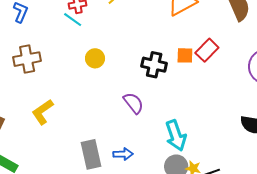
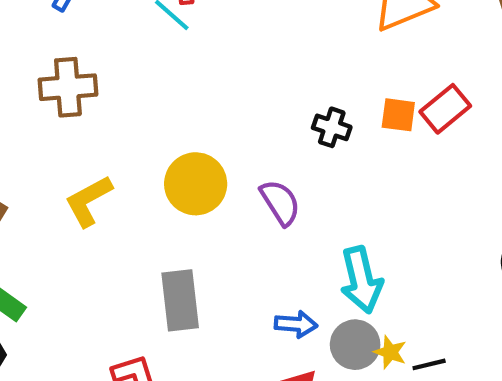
yellow circle: (95, 58) -> (196, 184), moved, size x1.5
black cross: (154, 65) -> (332, 127), size x0.7
blue arrow: (123, 154) -> (296, 324), moved

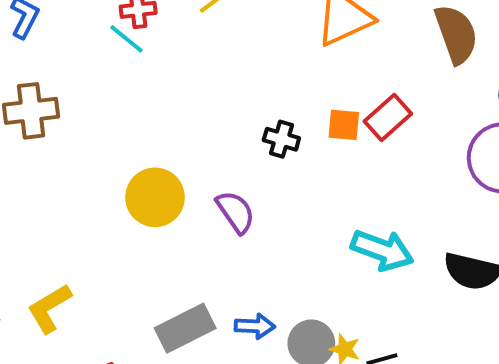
yellow L-shape: (89, 201) -> (49, 308), moved
cyan arrow: (361, 280) -> (382, 250), moved, turned -54
gray rectangle: (180, 300) -> (185, 328), moved, turned 72

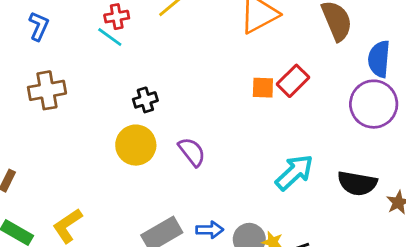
black cross: (281, 139) -> (145, 100), moved, turned -30
cyan arrow: (382, 250) -> (294, 172), turned -60

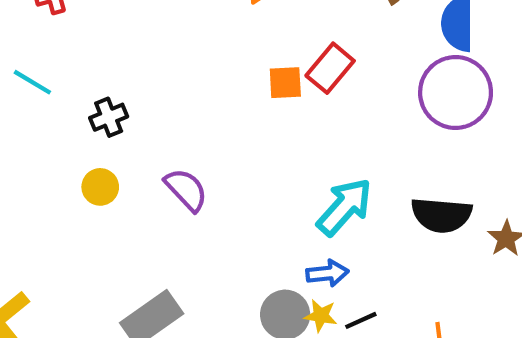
cyan line: (110, 37) -> (32, 82), moved
yellow circle: (136, 145) -> (100, 187), size x0.6
blue arrow: (210, 230) -> (327, 273), moved

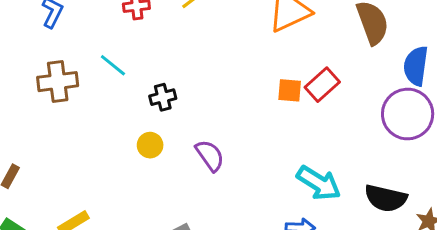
cyan arrow: (344, 207) -> (319, 183), turned 72

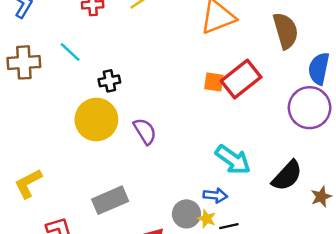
red rectangle: (322, 85) -> (241, 79), size x1.4
yellow circle: (150, 145) -> (96, 120), size x2.0
black semicircle: (386, 198) -> (287, 176), turned -64

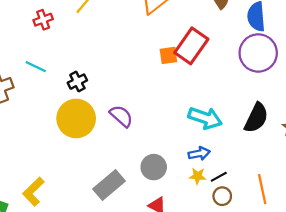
gray circle: (186, 214) -> (154, 167), moved

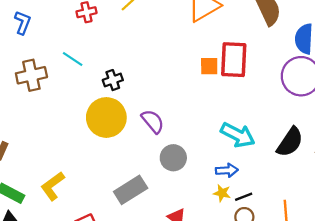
red rectangle: (191, 46) -> (234, 60), turned -40
gray circle: (154, 167) -> (173, 158), moved

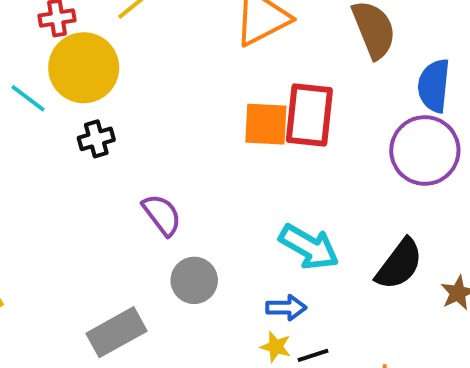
orange square: (209, 66) -> (266, 124), size x1.4
yellow circle: (106, 117) -> (84, 68), moved

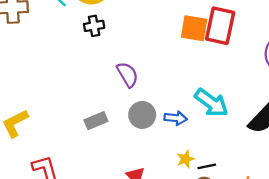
blue arrow: (286, 308) -> (176, 118), moved
gray rectangle: (116, 332) -> (96, 121), moved, size x0.7
yellow star: (276, 347) -> (186, 159), turned 30

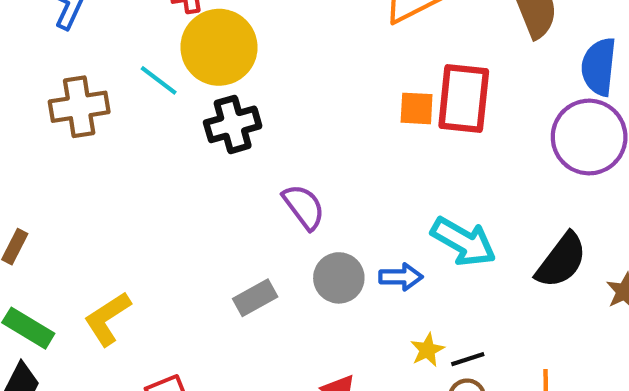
black cross: (94, 26) -> (233, 124), size x1.4
orange square: (194, 28) -> (417, 108), size x0.7

